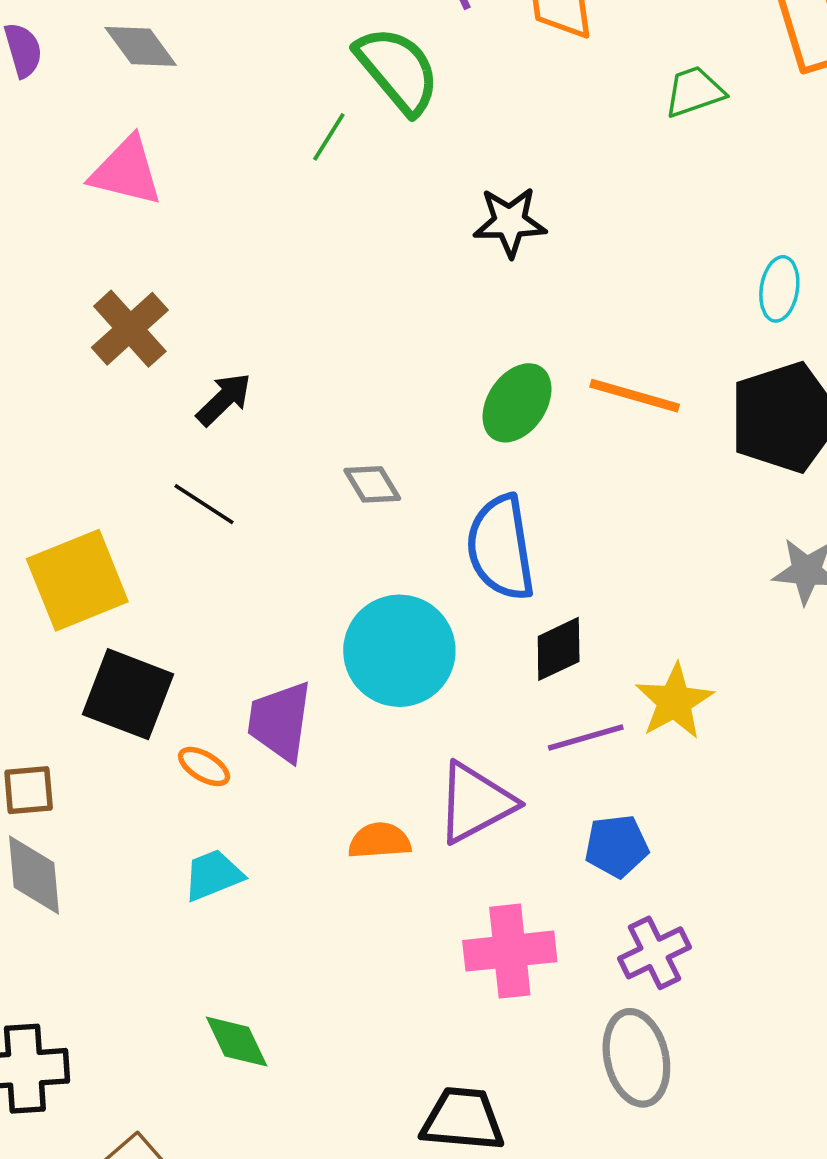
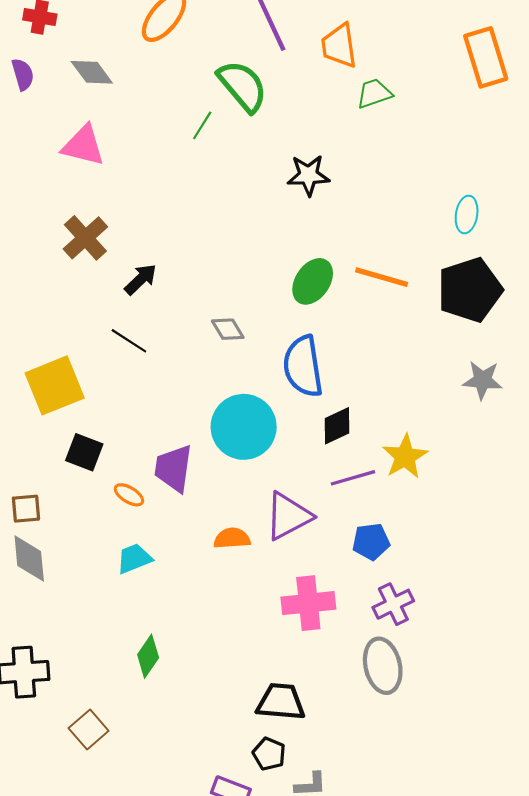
green trapezoid: (694, 92) -> (374, 93), moved
black square: (128, 694) -> (84, 452), size x0.7
green diamond: (237, 1042) -> (148, 656), turned 60

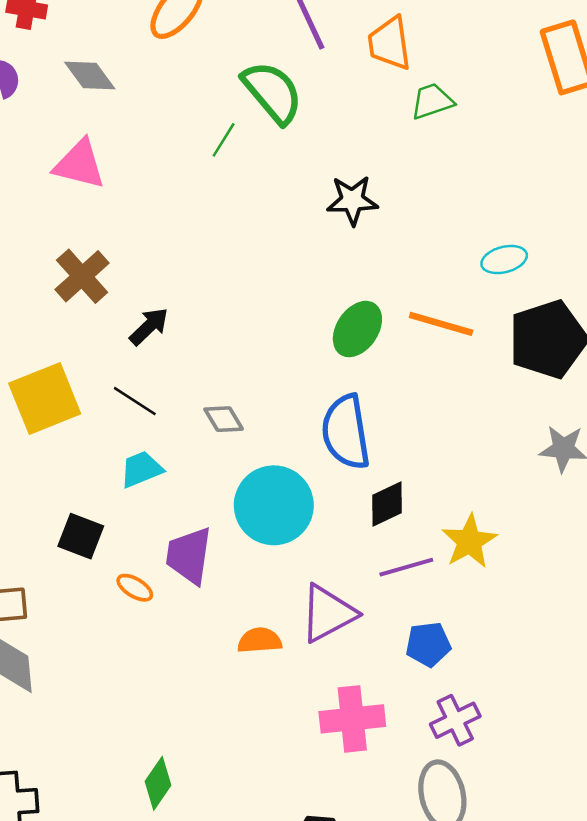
cyan ellipse: (467, 215) -> (504, 260), moved, turned 66
gray diamond: (228, 329) -> (224, 419), moved
yellow square: (55, 385) -> (45, 399), moved
cyan trapezoid: (134, 559) -> (141, 469), moved

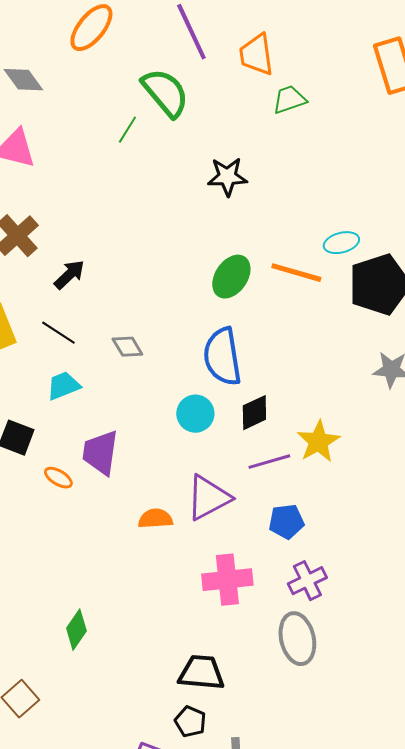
cyan ellipse: (504, 260) -> (341, 243), moved
cyan circle: (274, 505) -> (195, 414), moved, size x0.6

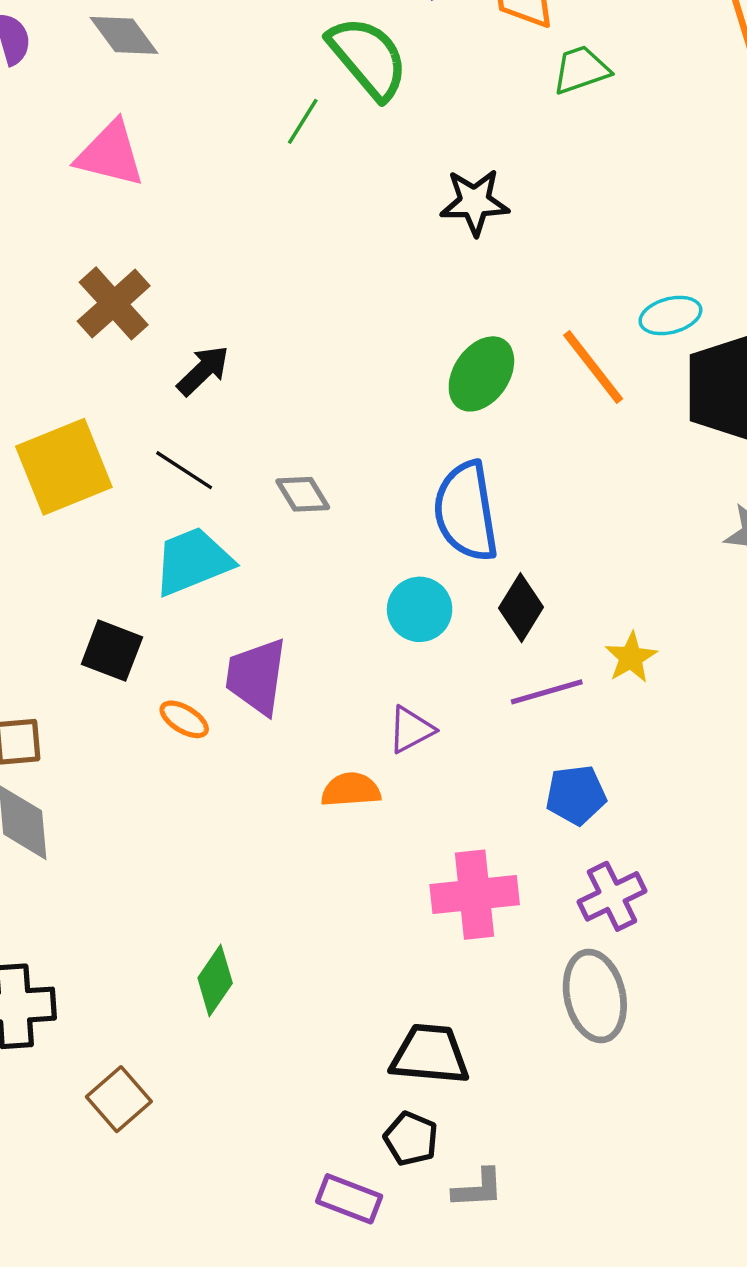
orange line: (296, 273) -> (593, 367), turned 36
cyan trapezoid: (63, 386) -> (193, 561), size x1.4
black diamond: (254, 413) -> (521, 608), turned -33
yellow star: (318, 442) -> (631, 657), size x0.7
purple triangle: (208, 498) -> (411, 730), moved, size x0.6

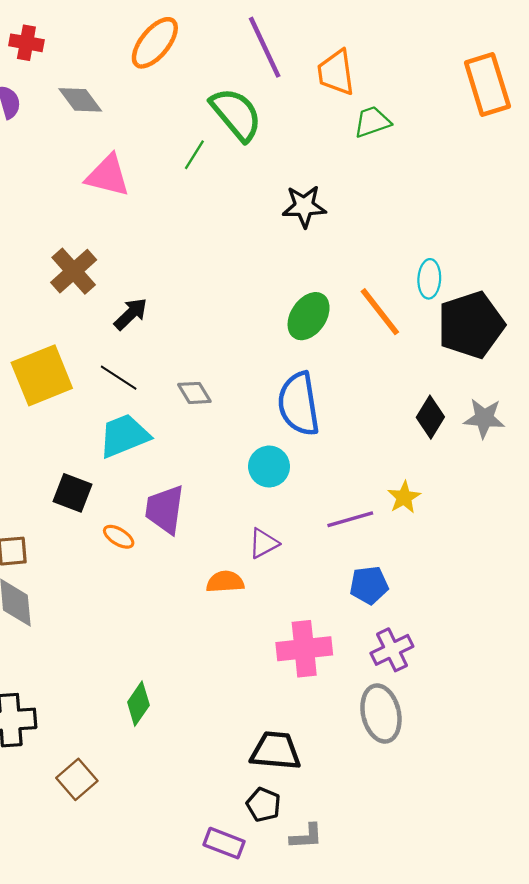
pink triangle: (110, 154) -> (108, 176), moved
cyan ellipse: (670, 316) -> (429, 279), turned -72
black diamond: (521, 608) -> (430, 417), moved

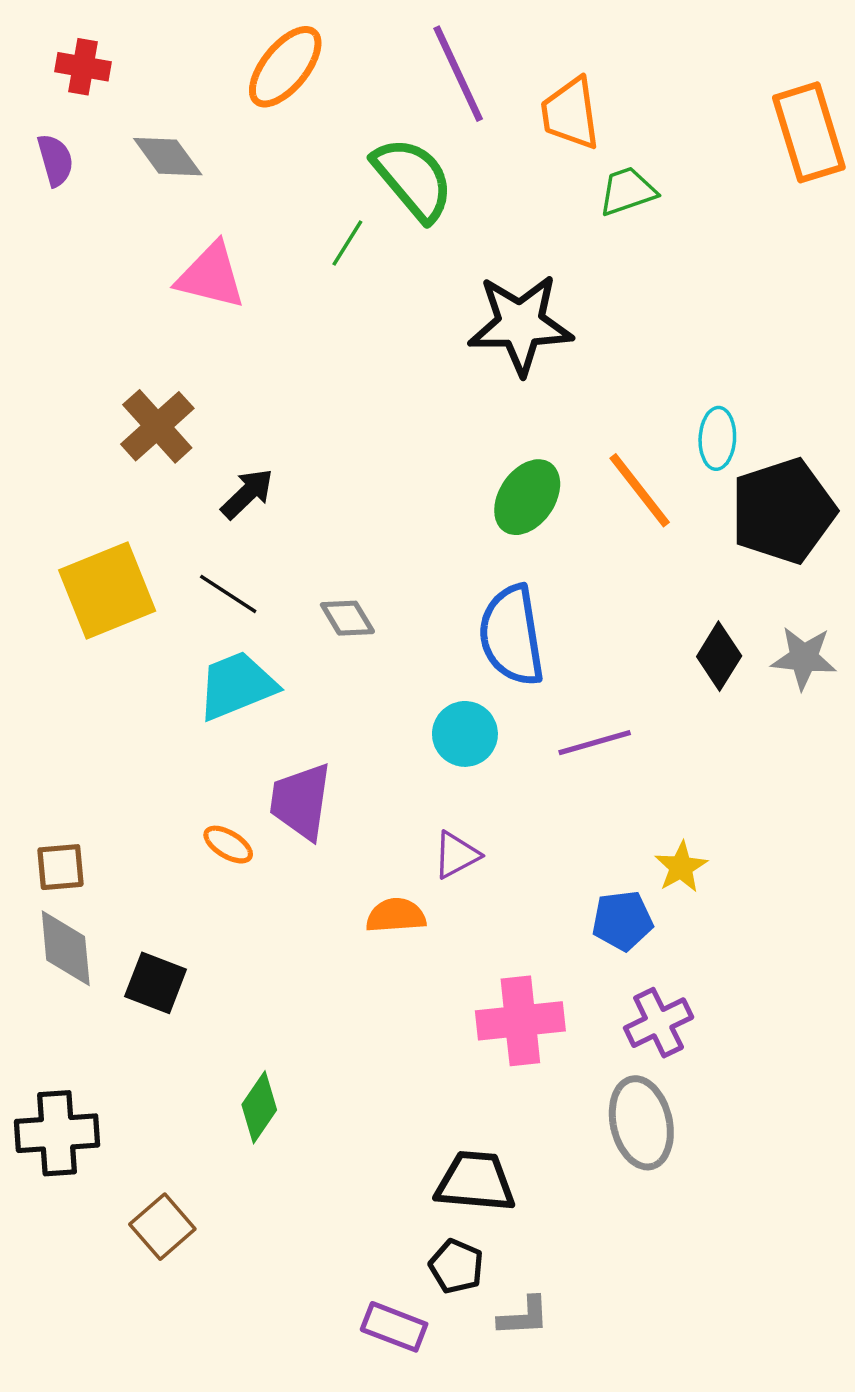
black star: (304, 206) -> (520, 324), size x1.5
black square: (73, 493) -> (156, 983), moved
yellow star: (404, 497) -> (681, 867), moved
purple line: (350, 519) -> (595, 743), moved

